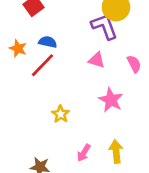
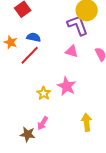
pink star: (111, 100) -> (67, 86), moved
pink arrow: (84, 153) -> (43, 123), moved

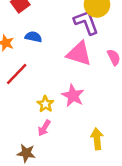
pink triangle: (72, 51) -> (79, 54), size x1.6
red line: (30, 55) -> (17, 74), moved
pink arrow: (43, 123) -> (44, 128), moved

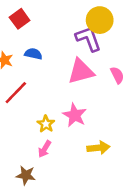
pink triangle: (79, 54) -> (81, 71), turned -32
yellow arrow: (97, 139) -> (98, 148), moved, turned 90

